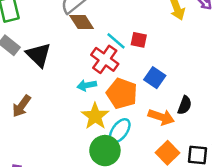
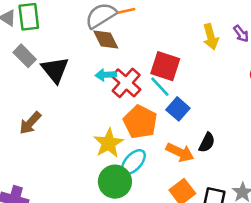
red square: (139, 40) -> (165, 66), size x1.6
cyan line: (116, 41) -> (160, 87), moved
cyan arrow: (87, 85) -> (106, 75), moved

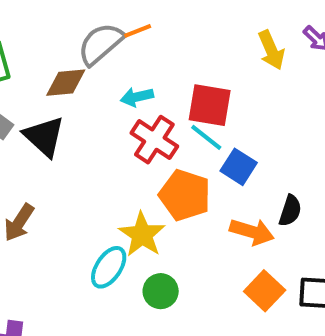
brown diamond: (106, 39) -> (66, 83), moved, turned -60
cyan arrow: (106, 75) -> (137, 97), moved
cyan ellipse: (133, 162) -> (109, 267), moved
green circle: (115, 182) -> (161, 291), size x0.7

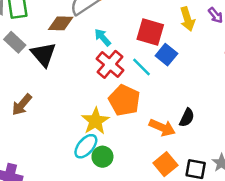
cyan arrow: (137, 97) -> (103, 37), turned 54
red square: (210, 105) -> (150, 32), moved
blue square: (239, 167) -> (166, 55), moved
cyan ellipse: (109, 267) -> (86, 146), moved

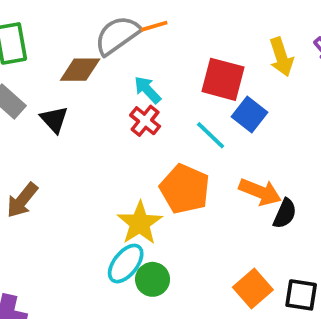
black triangle: (43, 54) -> (54, 119), size x0.7
red cross: (110, 64) -> (145, 121), moved, size x0.7
orange arrow: (162, 128) -> (260, 192), moved

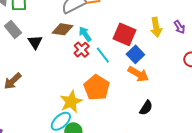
brown diamond: (80, 70) -> (63, 29), moved
cyan line: (211, 135) -> (103, 55), moved
orange arrow: (260, 192) -> (138, 74), moved

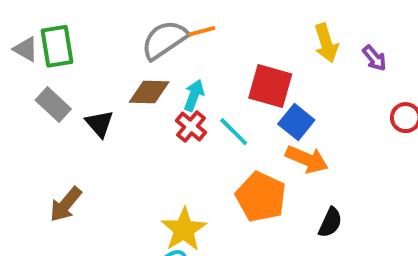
yellow arrow: (156, 27) -> (326, 43), moved
cyan arrow: (85, 34) -> (194, 95), turned 63
orange pentagon: (97, 88) -> (261, 197), moved

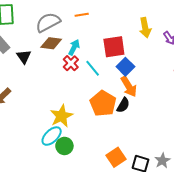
gray semicircle: (164, 40) -> (48, 22), moved
red square: (270, 86) -> (114, 47), turned -30
orange arrow: (307, 159) -> (129, 87), turned 30
black semicircle: (330, 222) -> (123, 105), moved

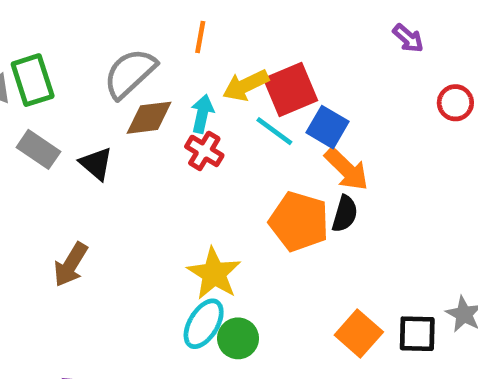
orange line: (82, 15) -> (200, 37), turned -56
yellow arrow: (145, 28) -> (246, 85), moved, turned 90
cyan line: (93, 68) -> (274, 131), moved

